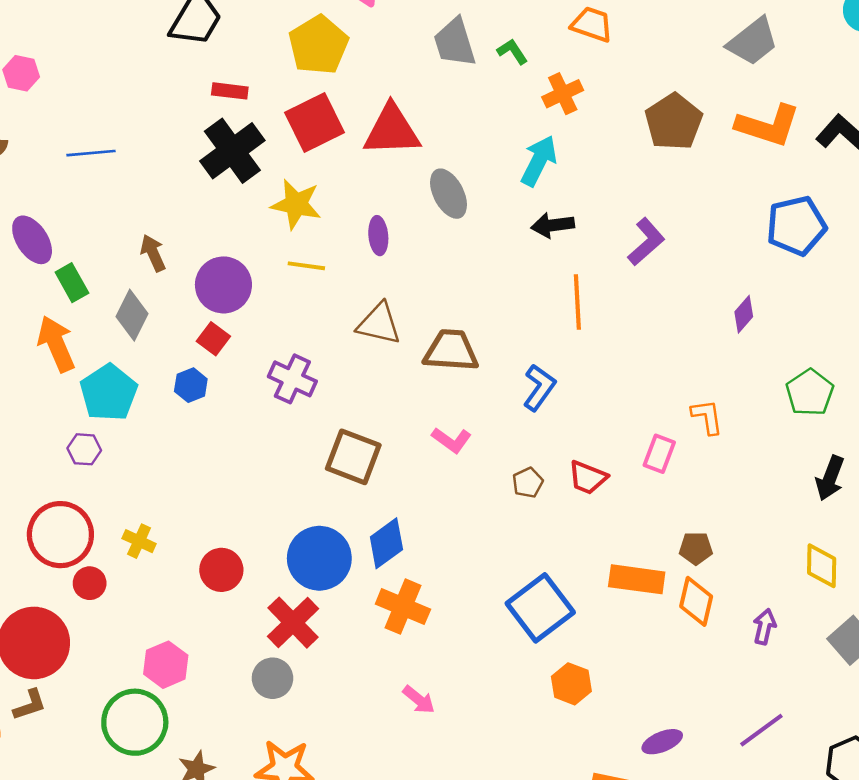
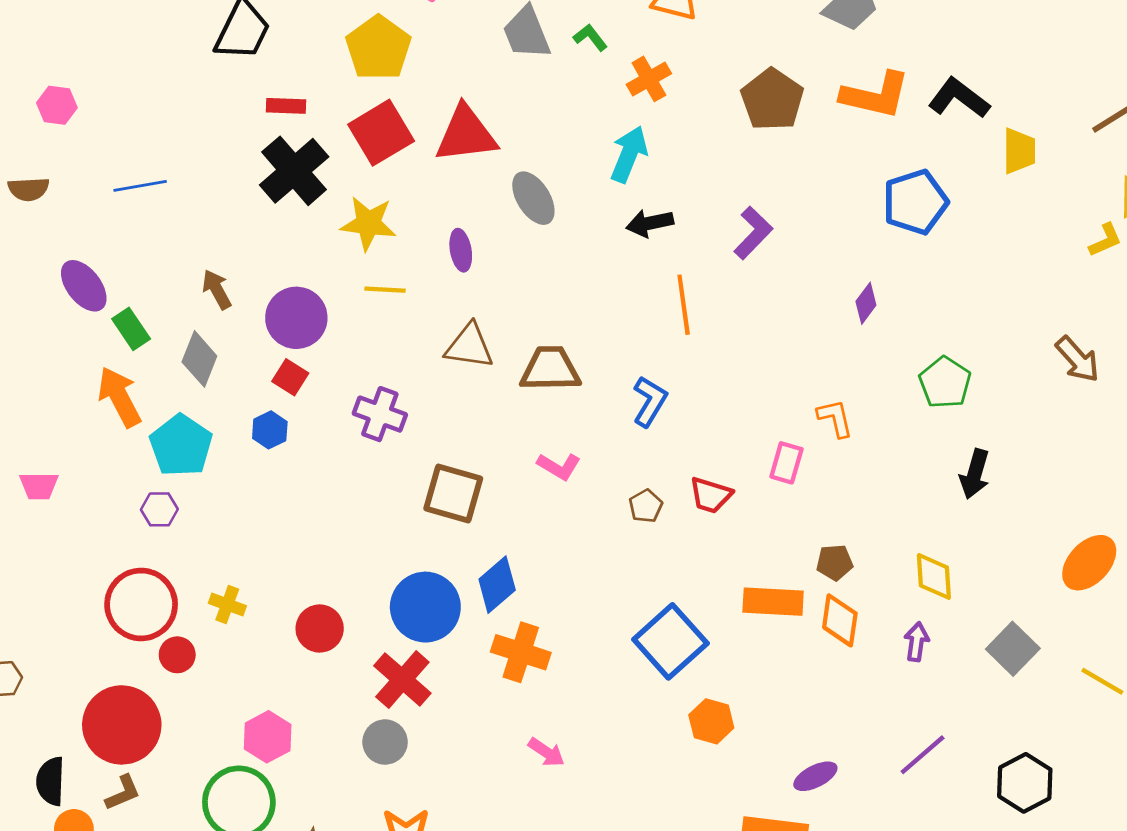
yellow diamond: (822, 566) -> (934, 576), moved

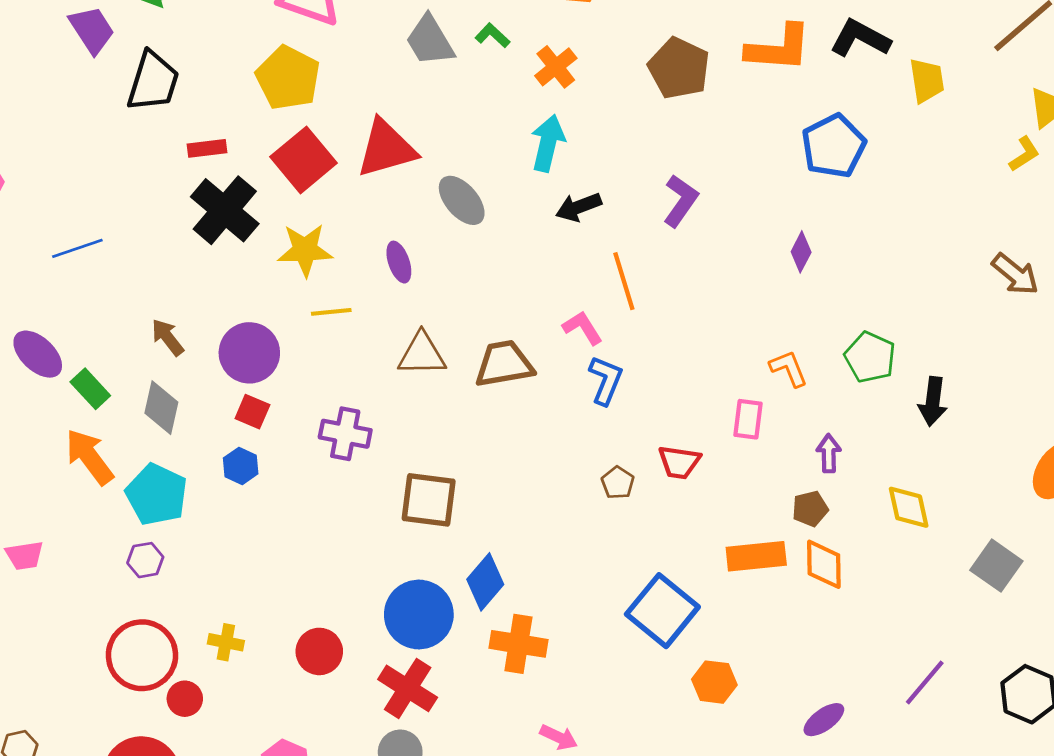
green pentagon: (945, 383) -> (870, 357), moved
pink L-shape: (559, 466) -> (583, 328), moved, turned -144
purple arrow: (917, 642) -> (829, 453), moved

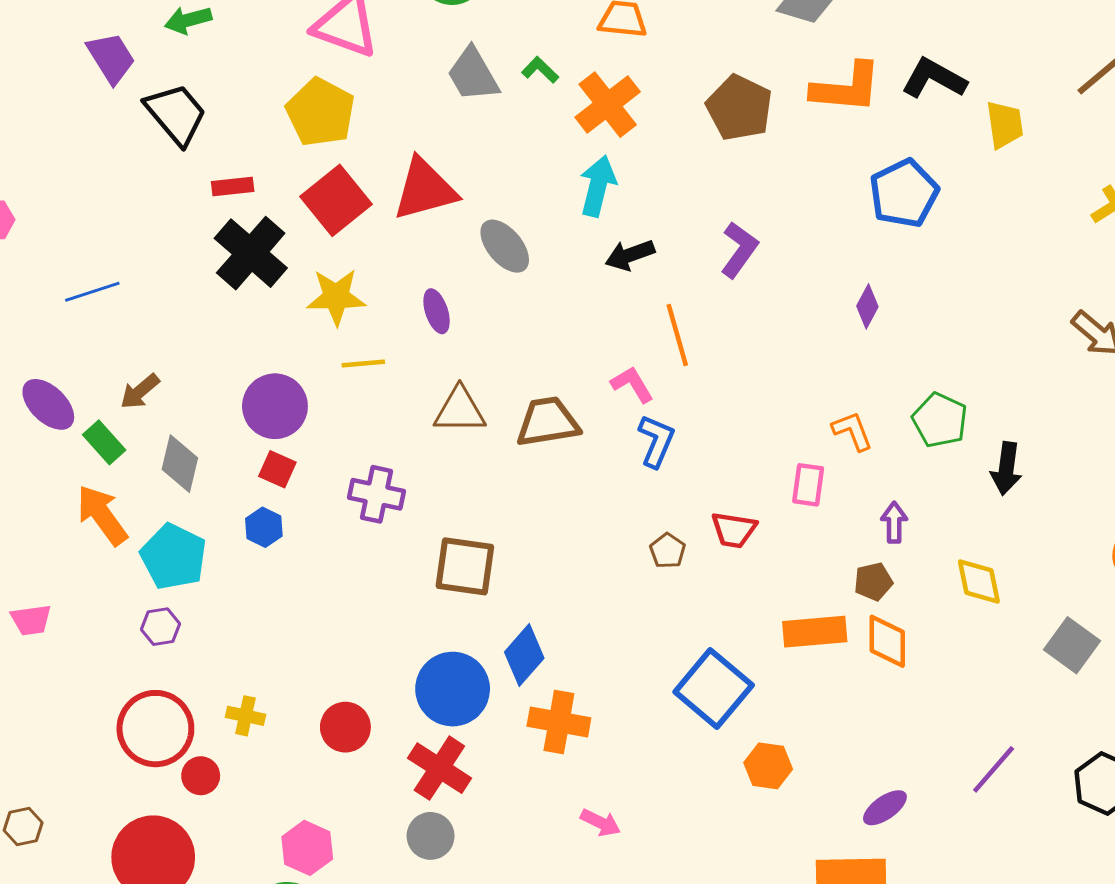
orange cross: (556, 67) -> (608, 105), size x1.4
black trapezoid: (153, 81) -> (176, 114), turned -58
brown arrow: (168, 337) -> (140, 391), moved, turned -93

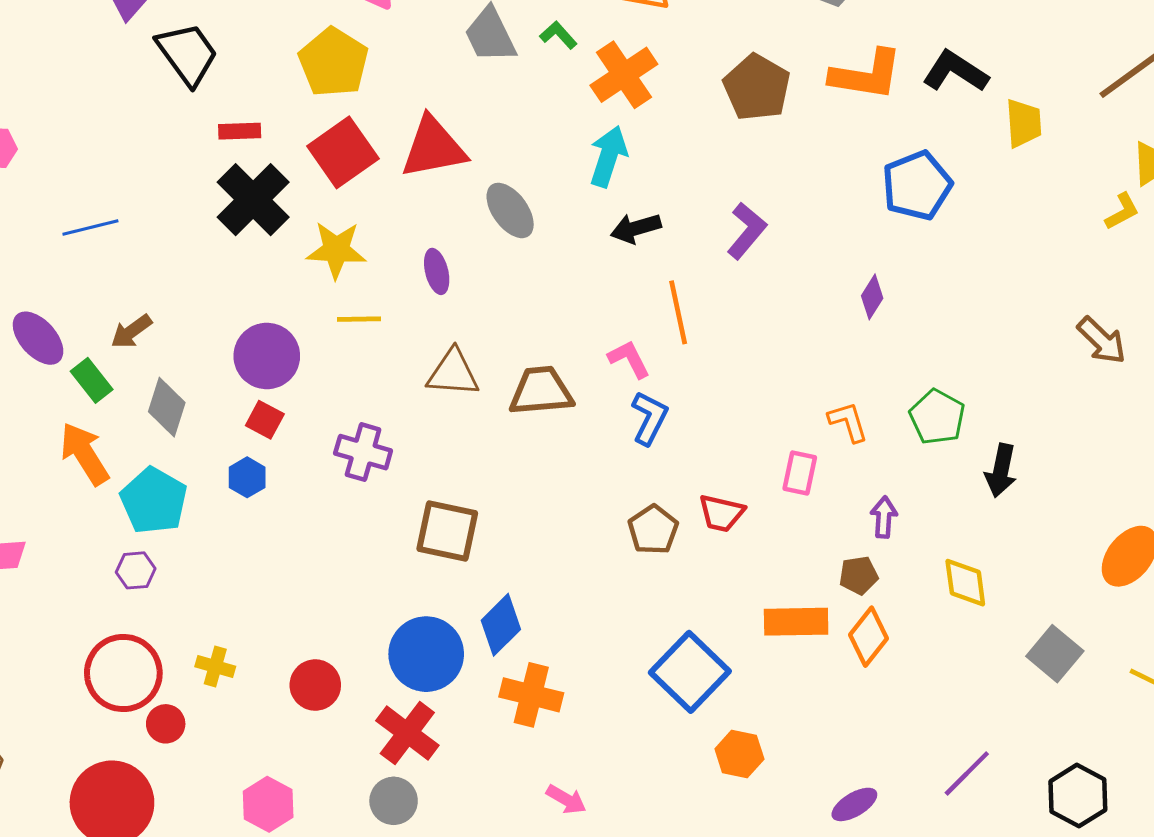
brown pentagon: (668, 551) -> (653, 530), size x1.4
orange diamond: (887, 641) -> (869, 637), turned 34

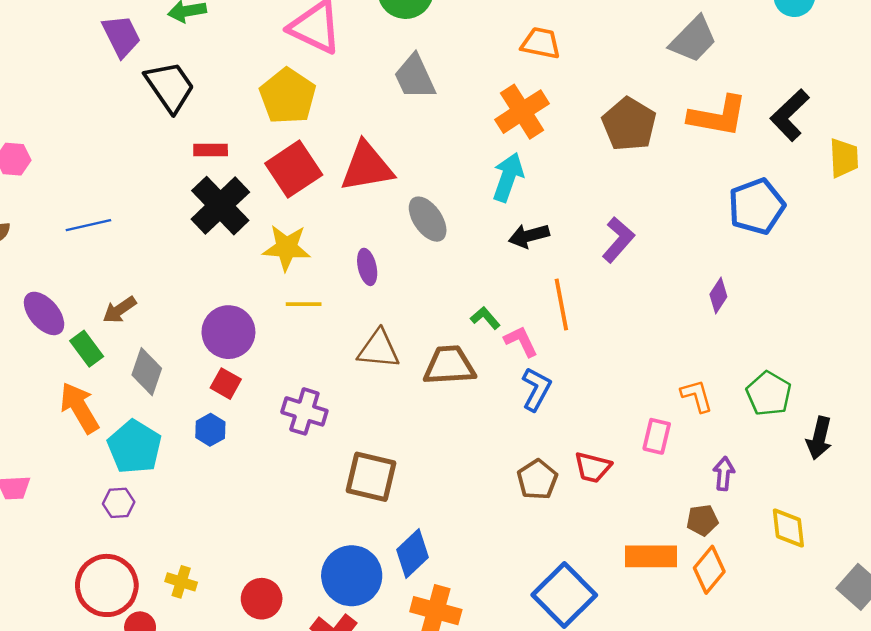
green L-shape: (558, 35) -> (485, 318), moved
black L-shape: (955, 72) -> (790, 115), turned -78

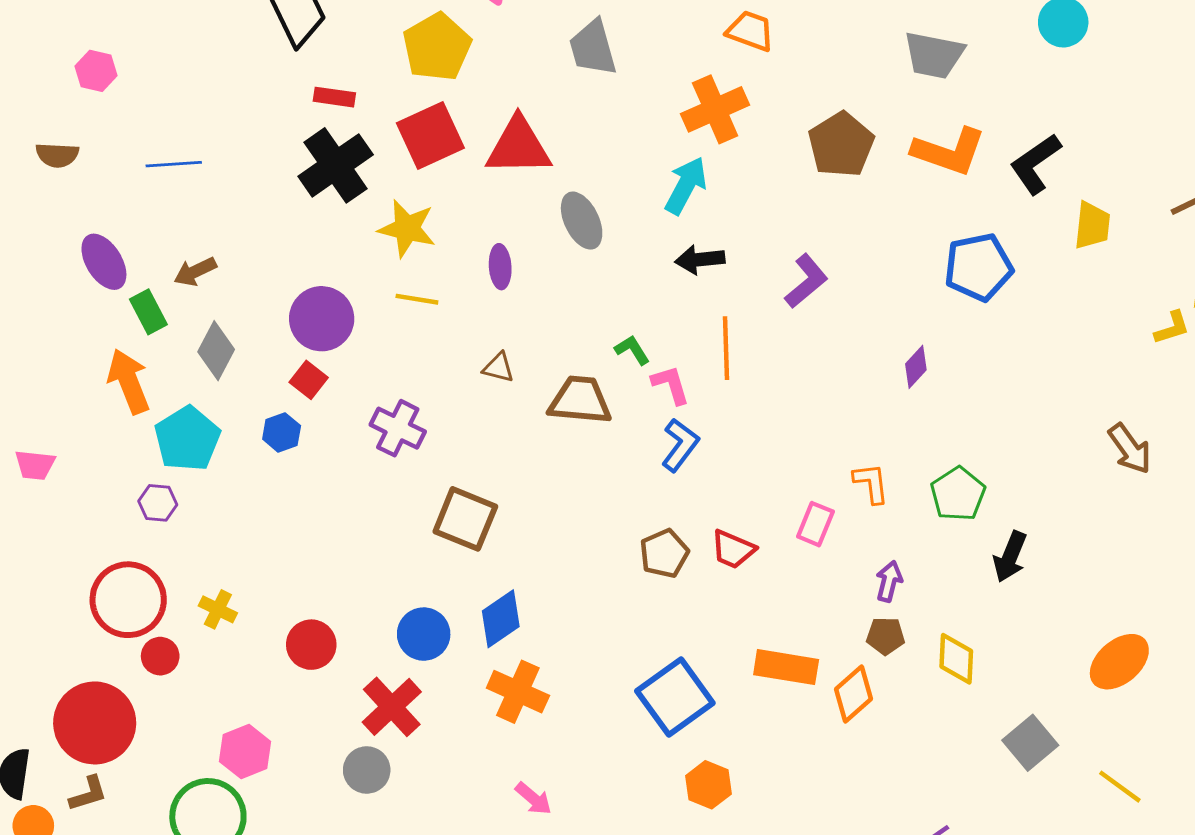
gray trapezoid: (693, 39) -> (934, 55), turned 48
brown triangle: (379, 349) -> (498, 367), size x0.6
brown pentagon: (702, 520) -> (885, 636), moved
blue circle: (352, 576) -> (424, 634), size x0.7

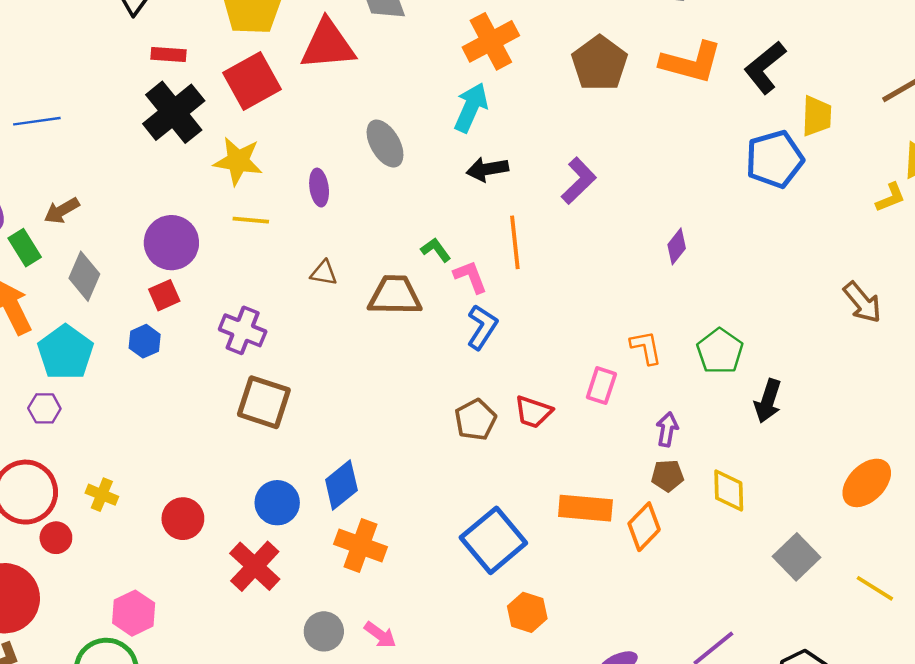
red triangle: (519, 146) -> (328, 45), moved
blue pentagon: (978, 267) -> (775, 159), moved
red square: (309, 380) -> (164, 295), turned 32
brown square: (465, 519) -> (264, 402), moved
gray circle: (367, 770) -> (324, 631), moved

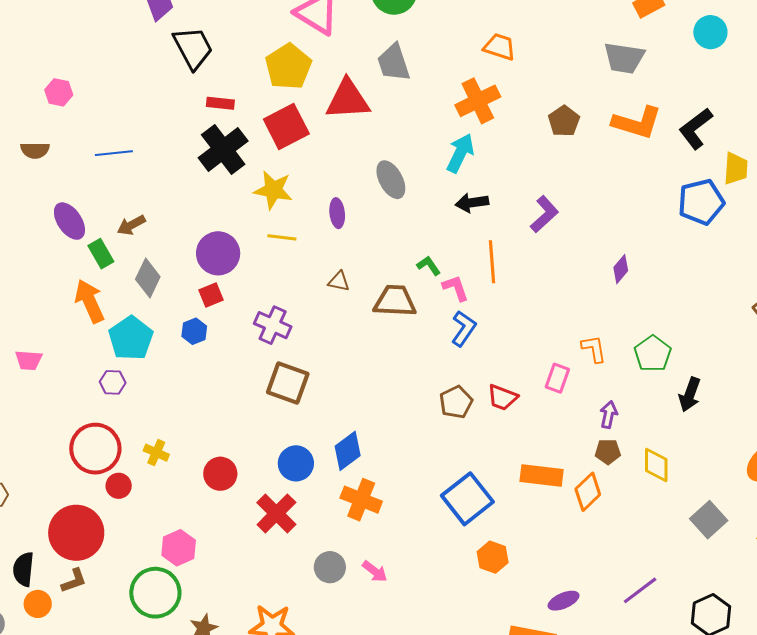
brown pentagon: (600, 63) -> (564, 121), size x0.7

